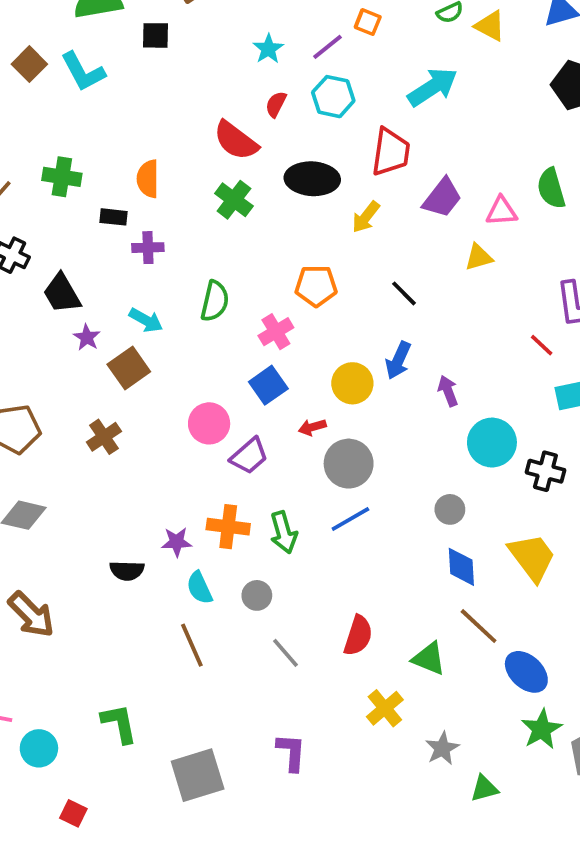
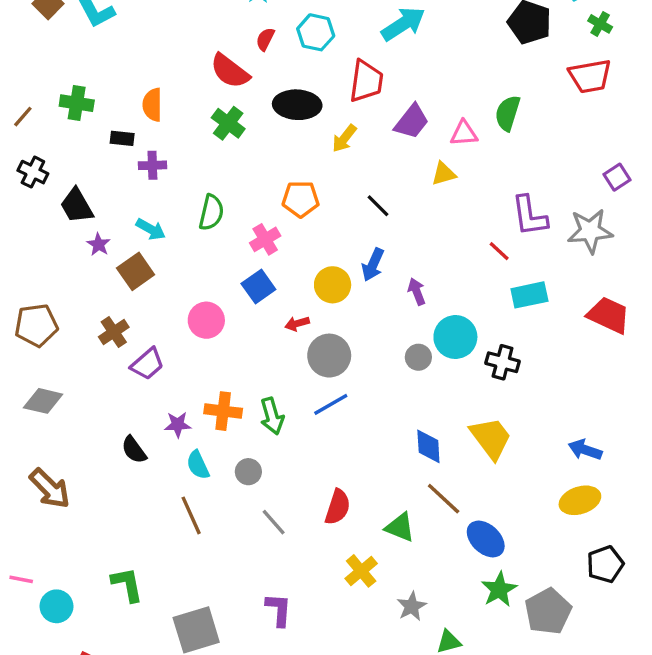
green semicircle: (551, 188) -> (508, 113), turned 33
purple trapezoid: (249, 456) -> (147, 364), moved
gray circle: (450, 509) -> (418, 357), moved
black semicircle: (127, 571) -> (134, 450), turned 52

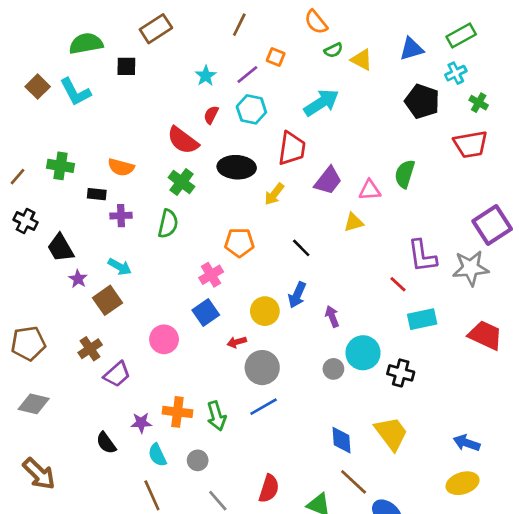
orange semicircle: (152, 105) -> (121, 167), turned -75
purple square: (617, 177) -> (492, 225), size x1.8
green semicircle: (211, 212) -> (168, 224), moved

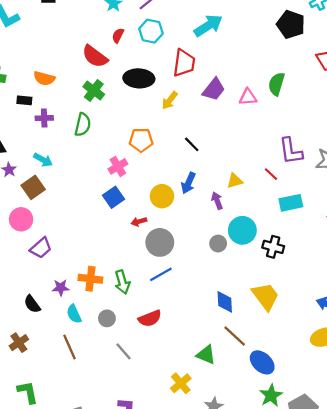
yellow triangle: (354, 222) -> (235, 181), moved
pink circle: (164, 339) -> (21, 219), moved
brown cross: (90, 349) -> (19, 343), moved
red semicircle: (269, 489) -> (150, 318), moved, turned 50

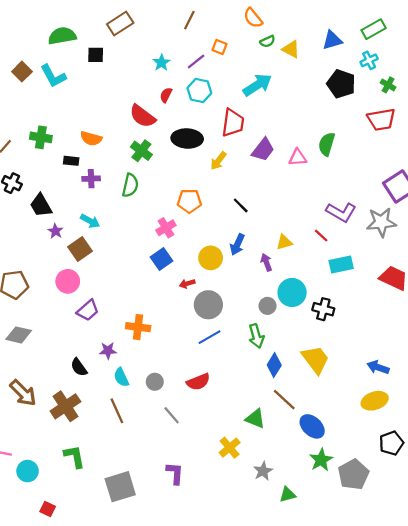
purple L-shape: (291, 151) -> (341, 212), turned -52
orange cross: (90, 279) -> (138, 327), moved
green arrow: (122, 282) -> (256, 336), moved
blue diamond: (225, 302) -> (274, 365), turned 35
brown cross: (19, 343) -> (65, 406), size x1.5

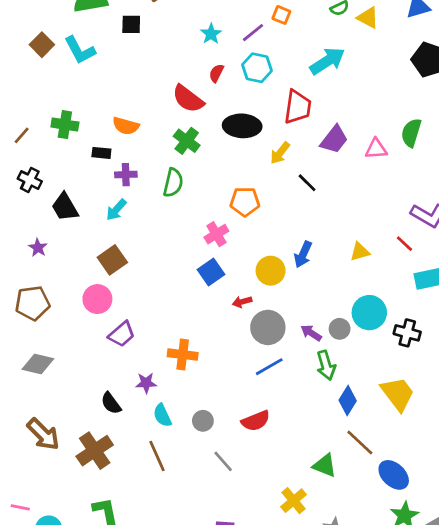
black line: (241, 205) -> (307, 183), moved
cyan arrow: (90, 221) -> (116, 210), moved, turned 102
purple star: (55, 231) -> (38, 248), moved
purple arrow: (266, 262) -> (311, 333), moved, turned -36

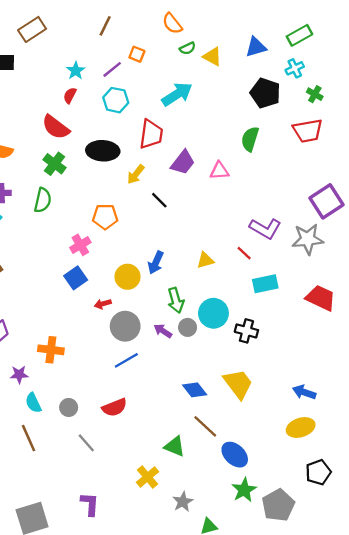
red semicircle: (216, 73) -> (70, 95), moved
green semicircle: (411, 133) -> (250, 139), moved
green arrow: (326, 365) -> (176, 300), moved
blue diamond: (348, 401) -> (195, 390), turned -70

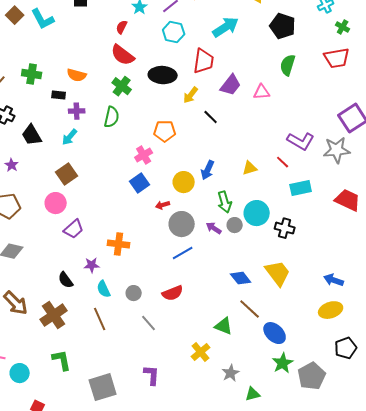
black pentagon: (265, 93) -> (283, 26), moved
red semicircle: (70, 95) -> (122, 27), moved

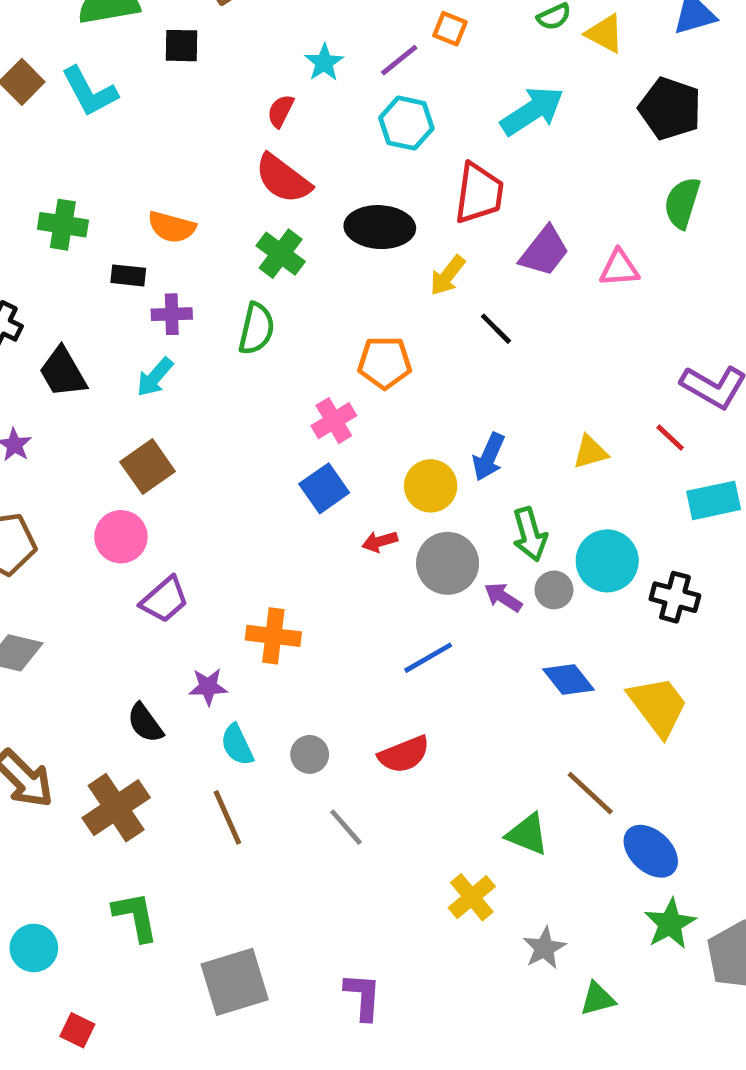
gray circle: (182, 224) -> (448, 563), moved
blue diamond: (241, 278) -> (568, 679), moved
purple L-shape: (152, 375) -> (363, 996), moved

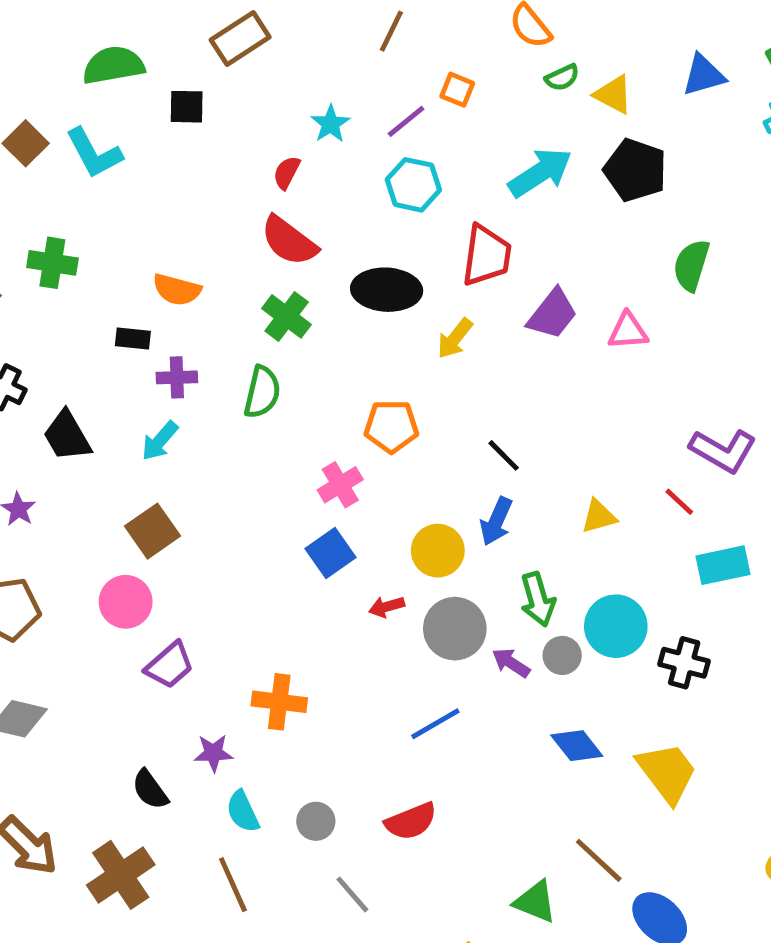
black pentagon: (670, 109) -> (635, 170), moved
green cross: (63, 225) -> (52, 263), moved
black line: (496, 329) -> (504, 455), moved

